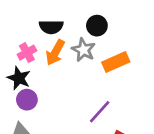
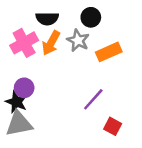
pink cross: (27, 53) -> (24, 43), size x1.5
black star: (19, 78) -> (16, 102), moved

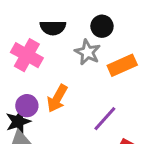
pink cross: (24, 43) -> (27, 55), turned -32
orange arrow: (51, 43) -> (57, 98), moved
black star: (16, 102) -> (18, 122), turned 30

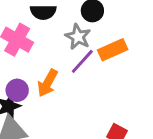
purple line: (105, 119) -> (82, 61), moved

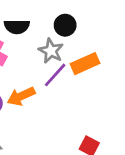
orange arrow: (48, 83) -> (21, 96), turned 36

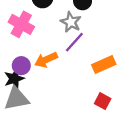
orange rectangle: (85, 64) -> (104, 64), moved

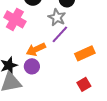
purple circle: (21, 66) -> (32, 66), moved
red square: (103, 101) -> (84, 84), turned 32

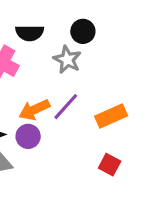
purple line: (60, 34) -> (66, 107), moved
red square: (84, 84) -> (110, 165), turned -32

